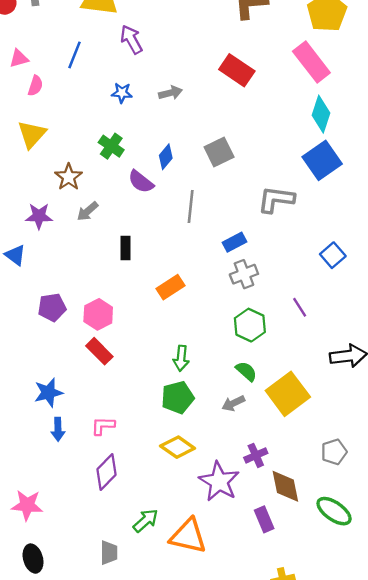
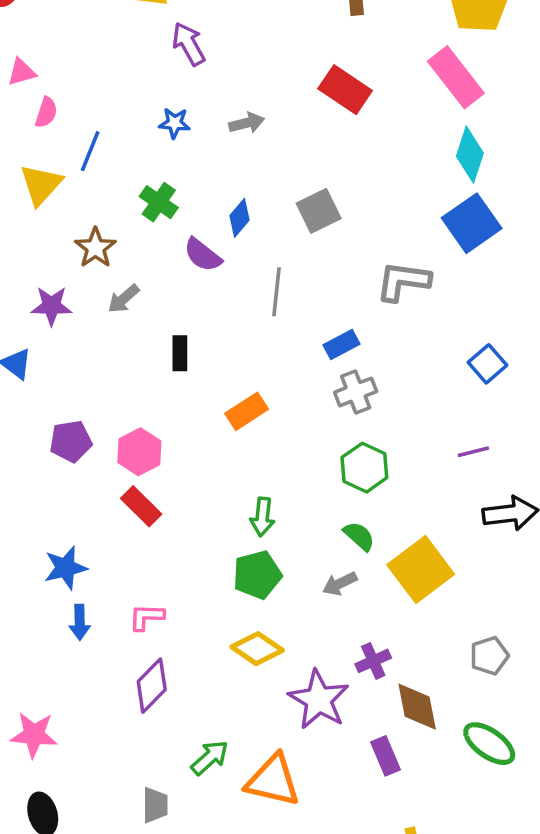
blue line: (74, 55) -> (90, 151), moved
purple line: (300, 307) -> (473, 452), moved, turned -72

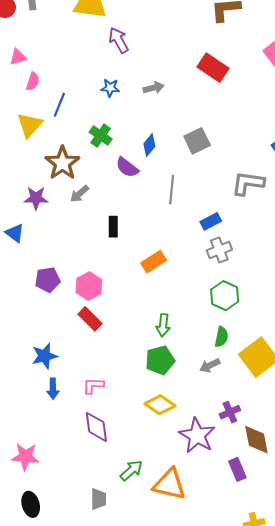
brown star: (95, 248) -> (62, 163), size x1.4
green semicircle: (359, 536) -> (221, 337), turned 60
purple diamond: (152, 686) -> (96, 427), turned -52

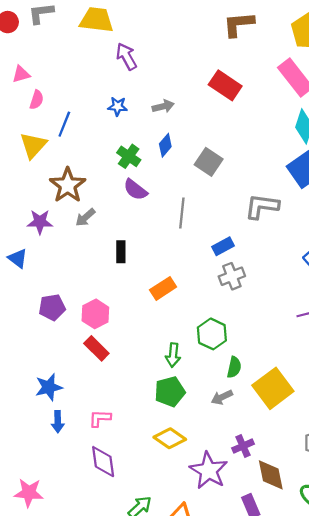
green cross: (101, 136) -> (129, 156), moved
gray square: (197, 141) -> (209, 162), turned -30
blue diamond: (149, 145) -> (165, 145), moved
green hexagon: (225, 296) -> (212, 334), moved

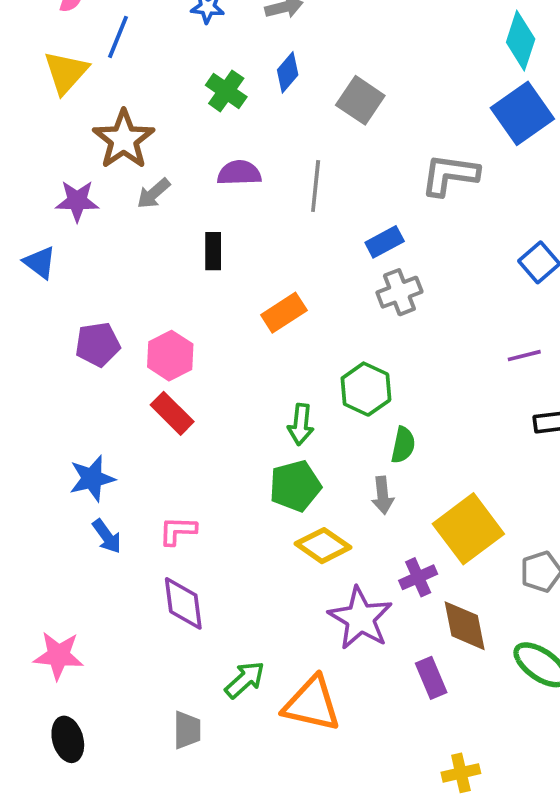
purple semicircle: (135, 190) -> (239, 173), moved, turned 140
yellow square: (273, 388) -> (468, 529), moved
gray arrow: (222, 397) -> (383, 495), turned -70
blue arrow: (58, 422) -> (107, 536), turned -35
yellow diamond: (170, 438) -> (323, 546), moved

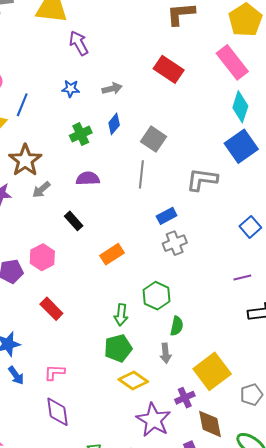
green cross: (226, 91) -> (81, 134), turned 30
gray line: (316, 186) -> (141, 174), moved
black rectangle: (213, 251) -> (74, 221), turned -42
pink hexagon: (170, 356) -> (42, 257), moved

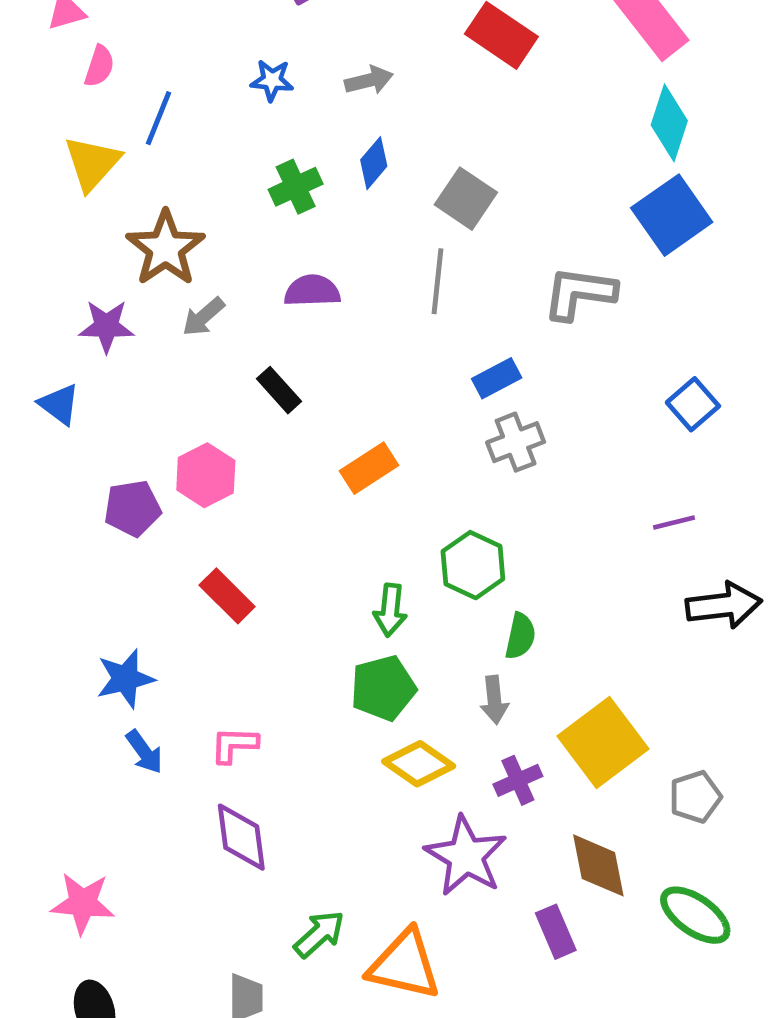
purple cross: (185, 398) -> (518, 780), moved

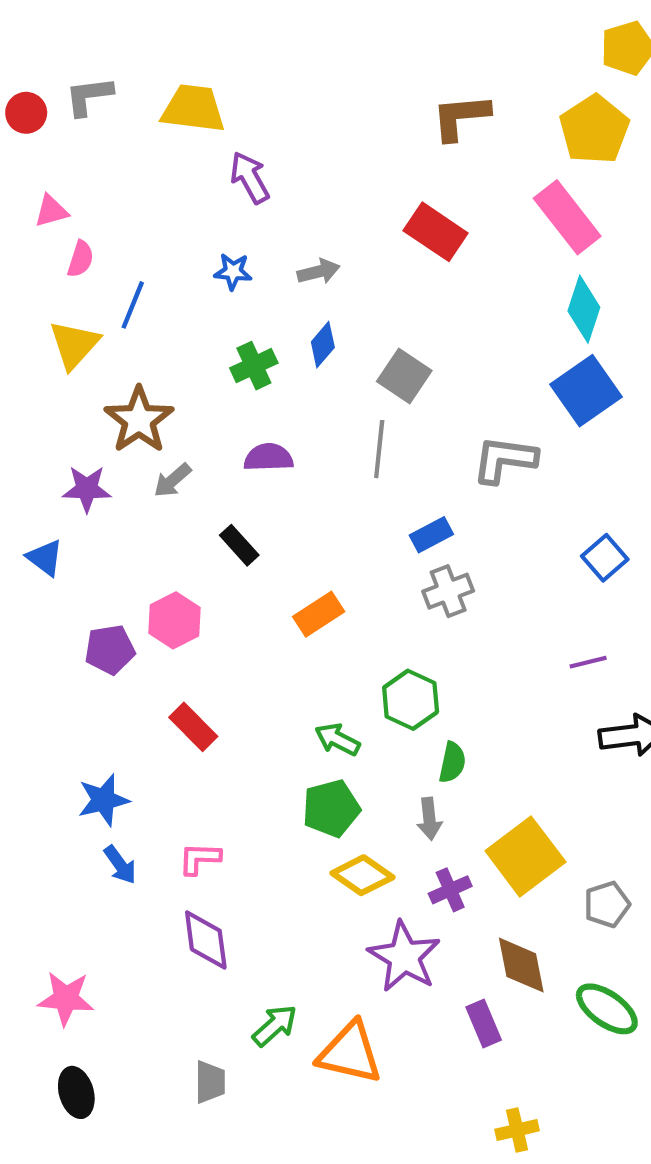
green arrow: (390, 610) -> (337, 739), turned 111

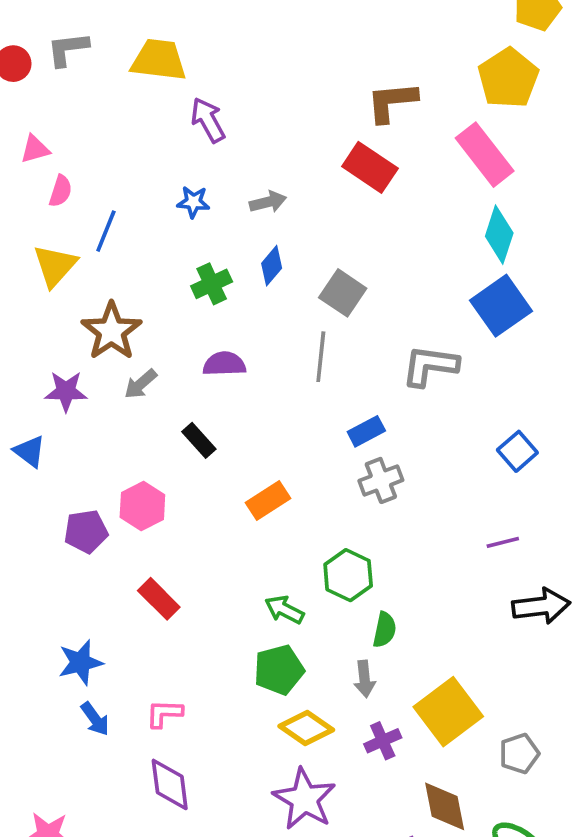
brown L-shape: (461, 117) -> (392, 102), moved
purple star: (404, 957) -> (304, 799), moved

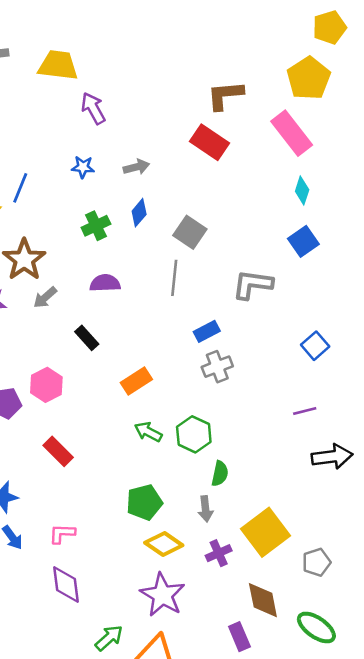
cyan diamond: (499, 235) -> (302, 190), size x0.7
blue square: (501, 306) -> (303, 241), size x0.7
green arrow: (284, 610) -> (148, 432), moved

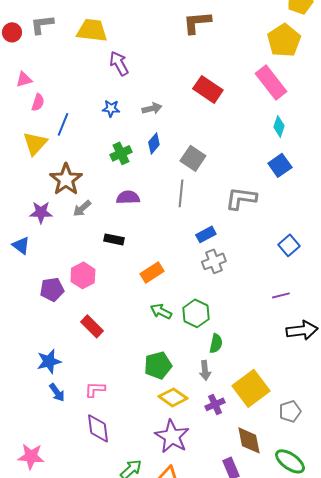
brown L-shape: (225, 95) -> (197, 22), moved
black rectangle: (87, 338) -> (114, 239), turned -36

